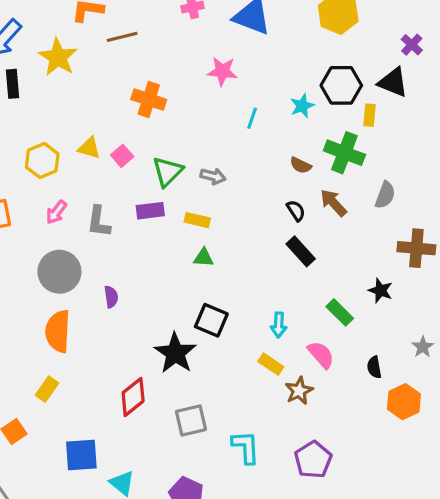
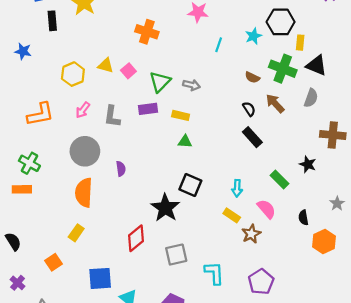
black triangle: (393, 82) -> (316, 65), moved

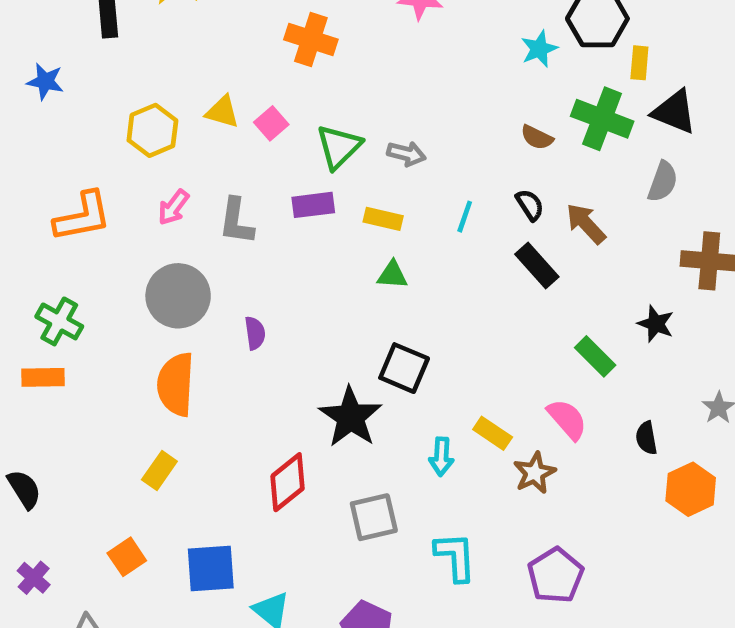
cyan line: (219, 45) -> (465, 217), moved
brown arrow: (275, 103) -> (586, 224), moved
cyan arrow: (237, 188) -> (441, 457), moved
orange square: (53, 262) -> (127, 557), moved

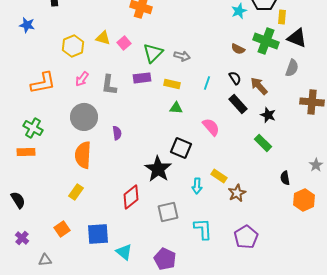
black star: (656, 324) -> (268, 115), moved
pink semicircle: (567, 419) -> (211, 127), moved

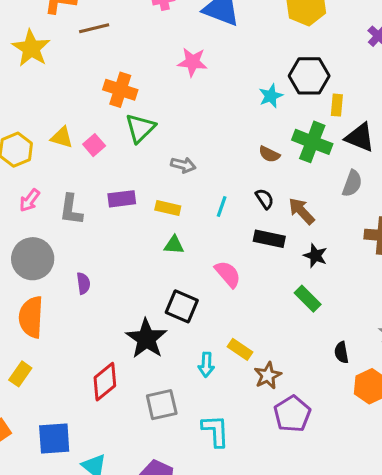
green triangle: (153, 53) -> (140, 128), moved
black rectangle: (238, 104) -> (269, 239), turned -36
purple pentagon: (246, 237) -> (292, 414), moved

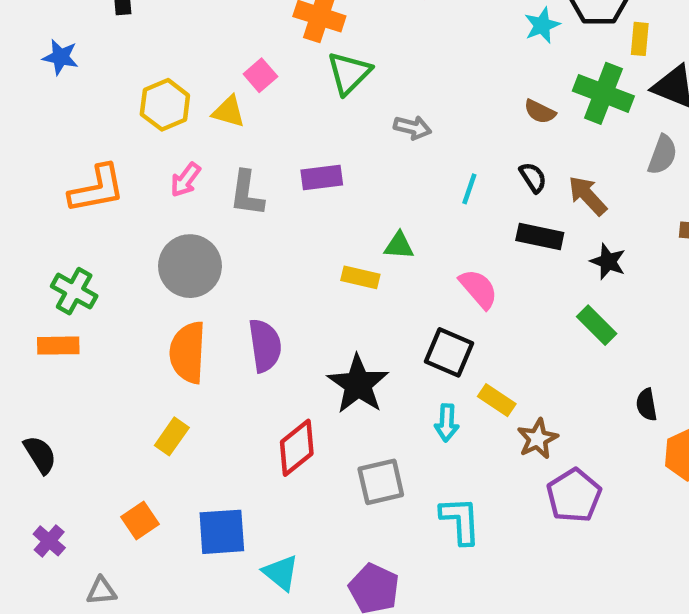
yellow triangle: (62, 137) -> (229, 112), moved
pink square: (94, 145) -> (260, 75), moved
yellow rectangle: (168, 208) -> (360, 277), moved
purple semicircle: (83, 283) -> (265, 346), moved, size x1.6
black square: (182, 306) -> (449, 352), moved

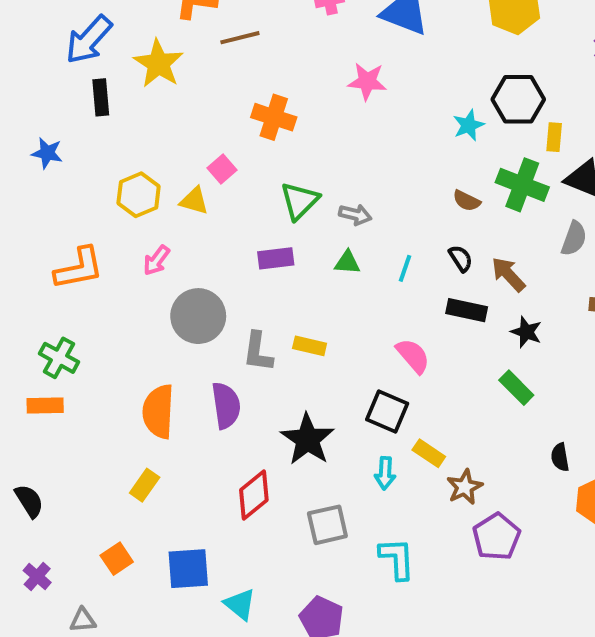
green triangle: (349, 73) -> (300, 201), moved
gray L-shape: (247, 193) -> (258, 352), moved
green triangle: (399, 246) -> (347, 262), moved
gray circle: (190, 266) -> (198, 316), moved

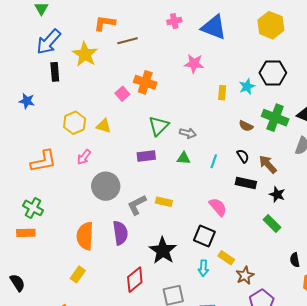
yellow rectangle: (554, 137) -> (222, 93), moved
pink square: (222, 169) -> (122, 94), moved
gray L-shape: (258, 352) -> (137, 205), turned 55

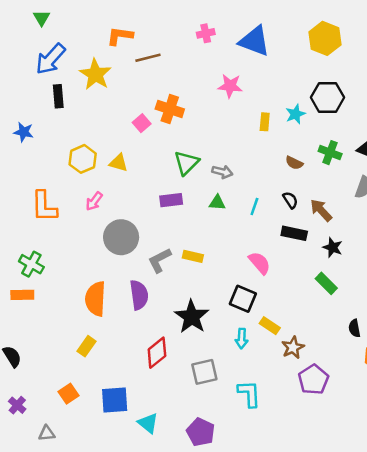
green cross: (275, 118) -> (330, 153), size x0.7
orange L-shape: (43, 161) -> (44, 206), turned 100

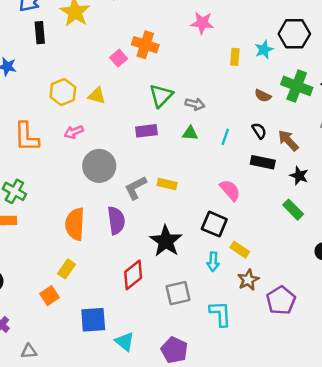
green cross: (330, 153) -> (297, 86), size x1.4
pink arrow: (94, 201) -> (74, 132), turned 30
brown star: (293, 347) -> (248, 280), moved
orange square: (68, 394) -> (50, 296), moved

